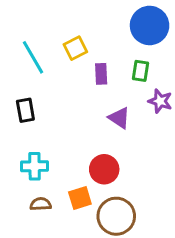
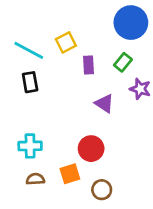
cyan line: (33, 57) -> (29, 50), turned -32
green rectangle: (140, 71) -> (123, 62), turned 30
black rectangle: (25, 110) -> (30, 82), moved
brown circle: (116, 216) -> (102, 190), size x0.6

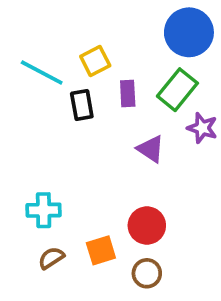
green rectangle: (123, 62) -> (177, 90), size x1.5
black rectangle: (30, 82) -> (82, 105), moved
red circle: (91, 149) -> (147, 225), moved
brown semicircle: (35, 179) -> (51, 258), turned -30

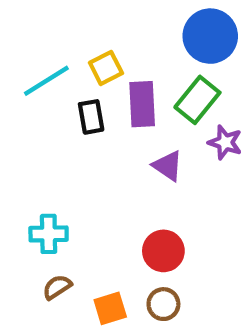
cyan line: (42, 72) -> (46, 81), turned -60
purple rectangle: (128, 94) -> (142, 104), size x1.5
orange square: (101, 250) -> (110, 308), moved

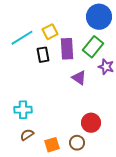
red circle: (163, 251) -> (91, 123), moved

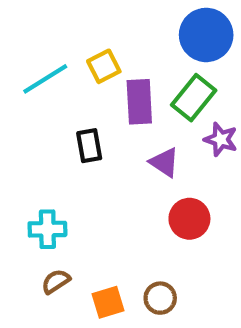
black rectangle: (43, 55) -> (89, 146), moved
red circle: (91, 123) -> (189, 219), moved

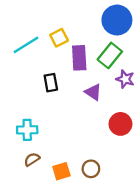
red circle: (189, 219) -> (120, 124), moved

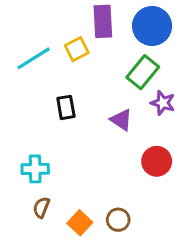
purple rectangle: (79, 58) -> (103, 21), moved
brown semicircle: (32, 159) -> (41, 207), turned -35
orange square: (61, 171) -> (80, 223), turned -30

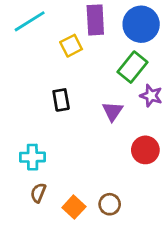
cyan line: (34, 58) -> (30, 21), moved
purple triangle: (121, 120) -> (113, 111), turned 30

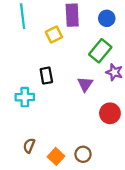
cyan line: (30, 21) -> (23, 16), turned -65
blue circle: (141, 24) -> (107, 18), size x0.6
cyan cross: (32, 157) -> (25, 97), moved

